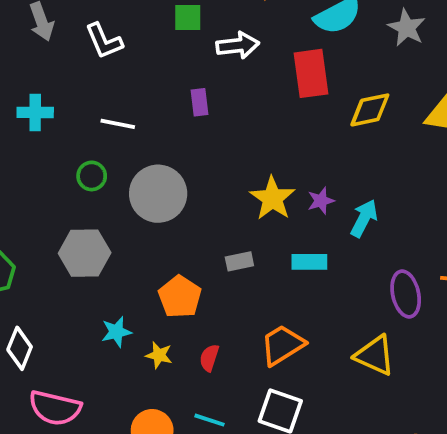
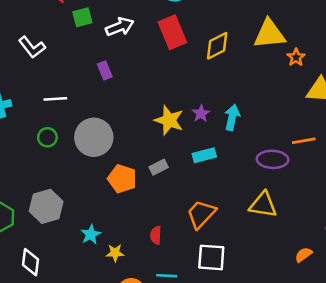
gray hexagon: (85, 253) -> (46, 206), moved
purple ellipse: (406, 294) -> (273, 159), turned -60
orange pentagon: (180, 297) -> (122, 179), moved
yellow star: (159, 355) -> (115, 253), moved

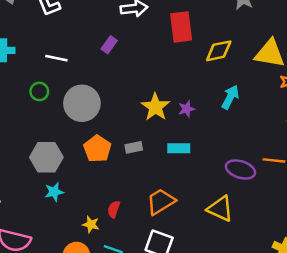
purple rectangle: (105, 70) -> (109, 45), turned 42
cyan arrow: (232, 117) -> (230, 97), moved
gray hexagon: (46, 206) -> (46, 157), moved
yellow star: (115, 253) -> (91, 224), moved

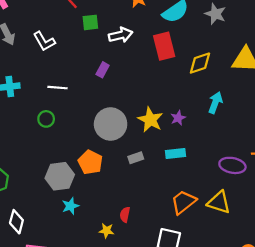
gray circle: (82, 103) -> (111, 124), moved
orange pentagon: (97, 149) -> (90, 162), moved
orange trapezoid: (161, 201) -> (183, 202), moved

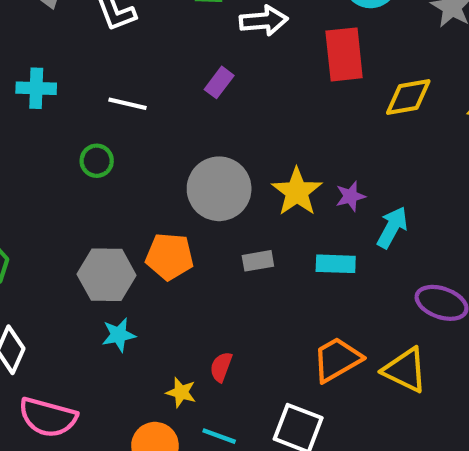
cyan arrow: (215, 103) -> (392, 227), moved
orange pentagon: (90, 162) -> (170, 256), turned -30

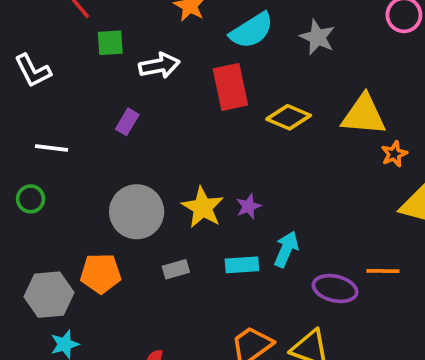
yellow diamond: (408, 97) -> (289, 117), turned 39
cyan arrow: (392, 227) -> (286, 249), moved

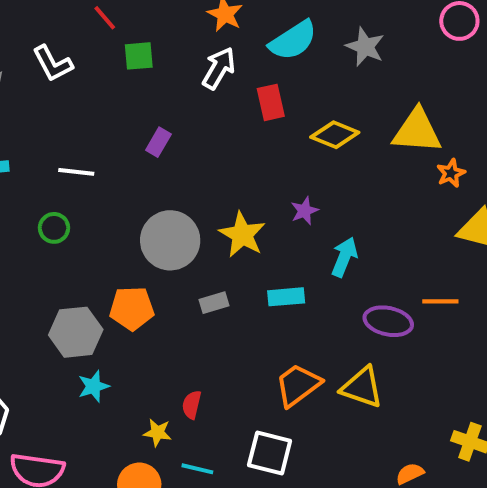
white arrow: (159, 66) -> (219, 68), moved, turned -48
white L-shape: (33, 71) -> (53, 64), moved
red rectangle: (230, 87) -> (271, 102), size x0.7
purple star: (248, 206) -> (304, 211), moved
cyan arrow: (286, 249) -> (344, 257), moved

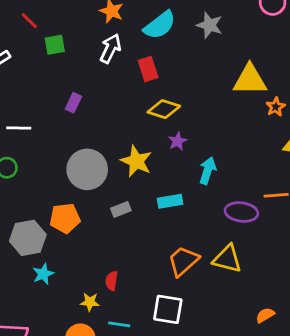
yellow diamond: (335, 135) -> (164, 109), moved

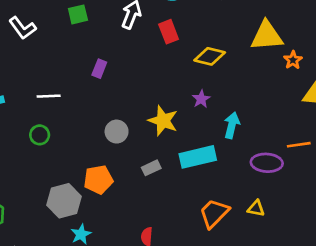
yellow diamond: (164, 109) -> (210, 56), moved
gray circle: (87, 169) -> (117, 132), size x0.6
cyan rectangle: (170, 201) -> (198, 157), size x1.5
yellow triangle: (227, 259) -> (256, 208), size x0.6

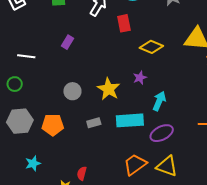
purple ellipse: (267, 163) -> (162, 133), moved, turned -40
gray hexagon: (64, 201) -> (20, 121), moved
yellow triangle: (256, 208) -> (167, 166), size x1.6

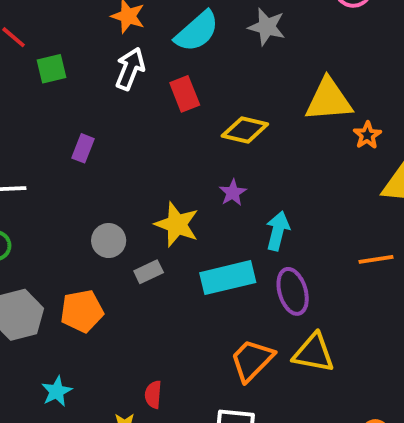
gray rectangle: (94, 123) -> (149, 272), moved
purple ellipse: (162, 133) -> (293, 291), turned -70

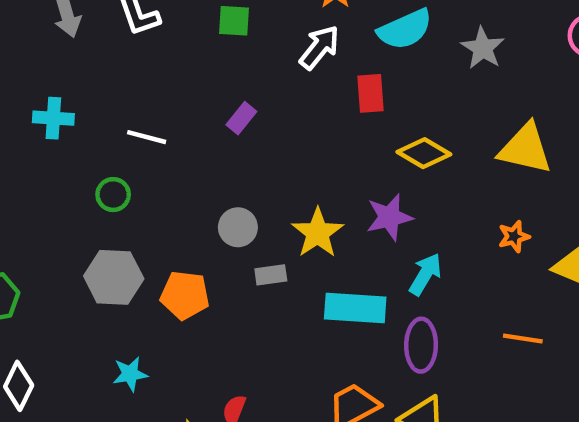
orange star: (367, 135) -> (514, 236), moved
purple star: (233, 193) -> (389, 217), size x1.5

